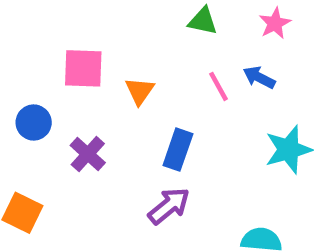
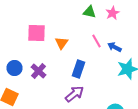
pink star: (275, 23) -> (112, 13), moved
blue arrow: (259, 77) -> (114, 47), moved
blue circle: (34, 123) -> (14, 68), moved

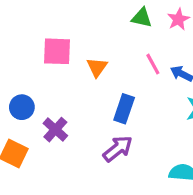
purple cross: (38, 71) -> (55, 130), moved

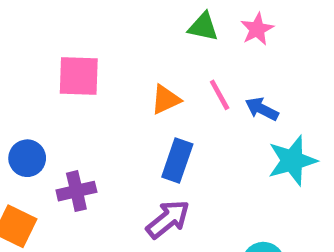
orange triangle: (97, 67) -> (166, 100), moved, turned 30
purple cross: (55, 130) -> (76, 191), turned 35

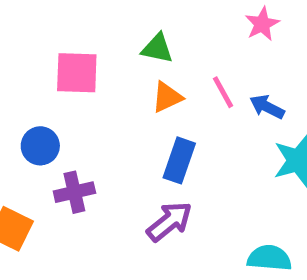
green triangle: (203, 27) -> (157, 48), moved
blue circle: (27, 158) -> (40, 146), moved

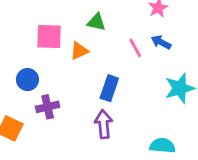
orange triangle: (167, 97) -> (79, 51), moved
blue arrow: (267, 107) -> (161, 42), moved
purple arrow: (169, 221) -> (104, 124), turned -56

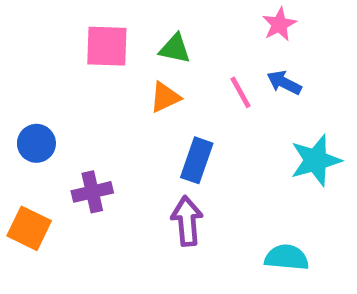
pink square: (49, 36) -> (107, 46), moved
orange triangle: (79, 51) -> (165, 97), moved
blue circle: (27, 80) -> (36, 143), moved

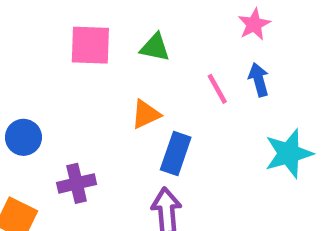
blue arrow: (284, 83) -> (259, 80), turned 48
orange triangle: (165, 97) -> (146, 114), moved

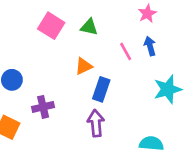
pink square: (90, 45) -> (51, 26), turned 30

